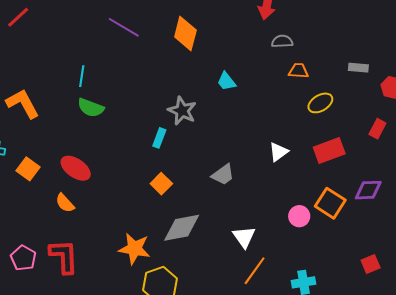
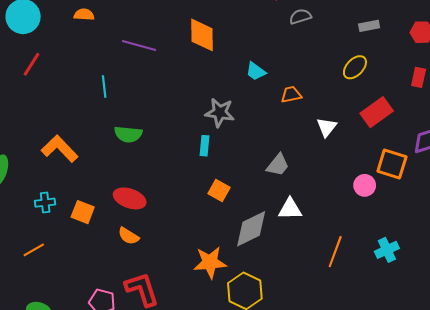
gray rectangle: (358, 68) -> (369, 26), moved
orange trapezoid: (298, 71) -> (291, 95), moved
cyan line: (82, 76) -> (104, 87), moved
white triangle: (244, 237) -> (290, 209), moved, turned -40

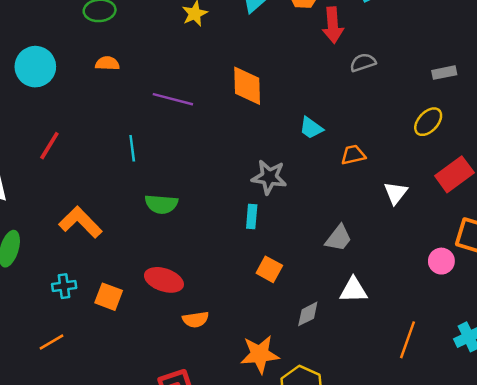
red line: (32, 64) -> (49, 146), moved
gray diamond: (251, 229) -> (308, 314), size x0.6
orange semicircle: (128, 236) -> (196, 319), moved, turned -40

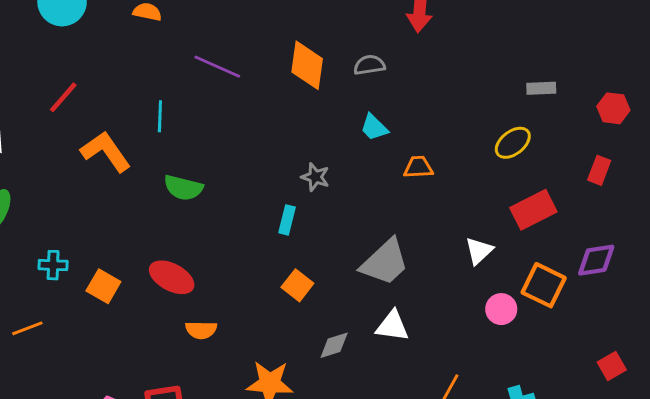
gray semicircle: (363, 62) -> (369, 65), moved
gray star: (269, 177) -> (315, 177), size x0.7
white triangle: (396, 193) -> (479, 251), moved
orange L-shape: (80, 222) -> (106, 152), moved
gray trapezoid: (338, 238) -> (385, 262), size x1.5

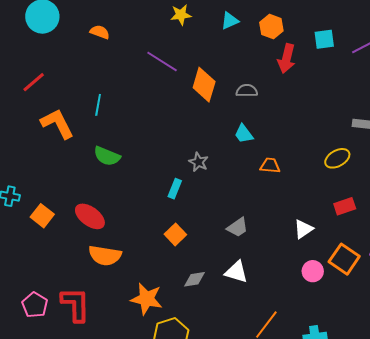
purple line: (217, 67) -> (162, 62), moved
red rectangle: (533, 210) -> (345, 206), size x0.7
gray trapezoid: (385, 262) -> (238, 227), size x0.6
orange semicircle: (201, 330) -> (105, 255), size x1.5

